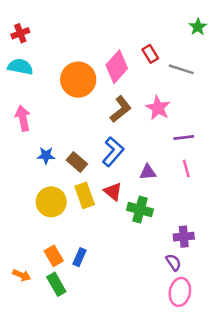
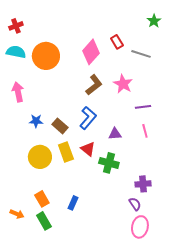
orange circle: (78, 80) -> (46, 56), moved
blue rectangle: (79, 257) -> (73, 203), moved

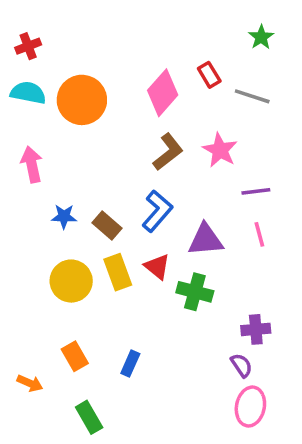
green star: (154, 21) -> (261, 37), moved
purple triangle: (115, 134) -> (206, 240), size x1.5
green rectangle: (44, 221) -> (89, 417), moved

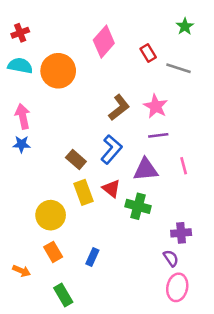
pink diamond: (163, 93) -> (104, 42), moved
purple line: (256, 191) -> (158, 135), moved
blue star: (64, 216) -> (21, 144), moved
yellow circle: (71, 281) -> (51, 215), moved

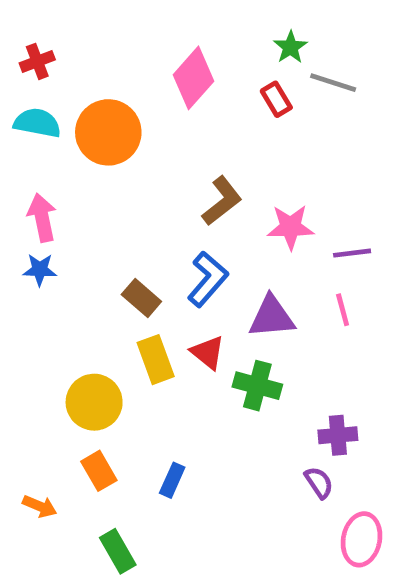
green star: (185, 26) -> (291, 47), moved
gray line: (179, 68) -> (333, 83), moved
pink star: (156, 106) -> (291, 227), moved, turned -30
purple line: (158, 135) -> (352, 253), moved
pink ellipse: (177, 287) -> (361, 539), moved

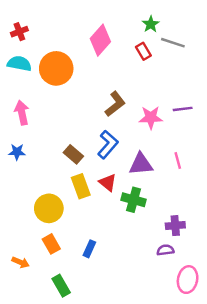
purple line: (352, 253) -> (183, 109), moved
blue star: (40, 270) -> (17, 152), moved
purple semicircle: (319, 483) -> (165, 250), turned -63

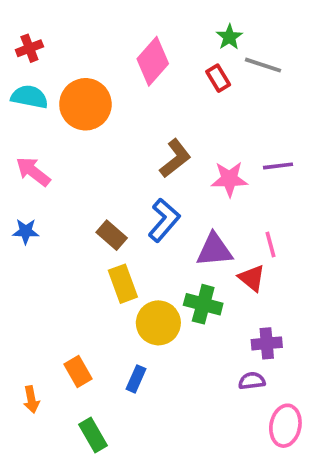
pink arrow: (22, 113) -> (33, 172), turned -40
red triangle: (108, 183) -> (252, 278), moved
yellow circle: (49, 208) -> (158, 323), moved
orange arrow: (21, 262) -> (31, 400), turned 56

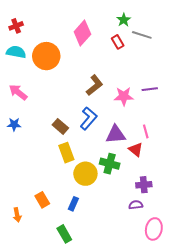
green rectangle: (93, 435) -> (64, 234), moved

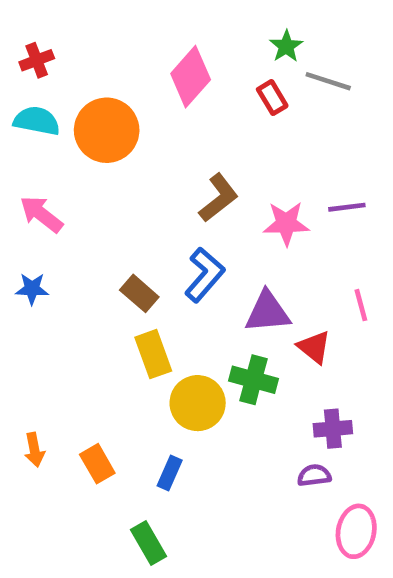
pink line: (146, 131) -> (361, 305), moved
orange arrow: (17, 215) -> (34, 450), moved

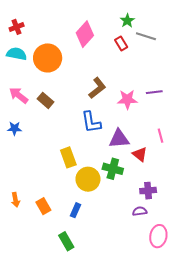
blue L-shape: (205, 275) -> (91, 122), turned 130
brown rectangle: (139, 293) -> (46, 100), moved

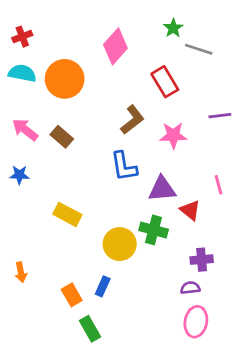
red rectangle: (121, 43) -> (165, 82), moved, size x1.5
purple line: (154, 92) -> (220, 116), moved
yellow rectangle: (68, 157) -> (67, 214), moved, turned -42
orange rectangle: (43, 206) -> (72, 295), moved
pink ellipse: (158, 236) -> (196, 322), moved

